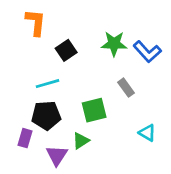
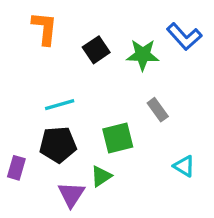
black square: (66, 50) -> (96, 50), moved
blue L-shape: (147, 52) -> (184, 37), moved
purple rectangle: (25, 138) -> (16, 168), moved

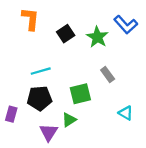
green star: (143, 55) -> (97, 37), turned 30

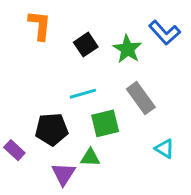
cyan line: (41, 71) -> (83, 94), moved
gray rectangle: (108, 74) -> (141, 98), size x1.5
purple rectangle: (11, 114) -> (14, 150), turned -63
green triangle: (69, 120) -> (90, 158), turned 35

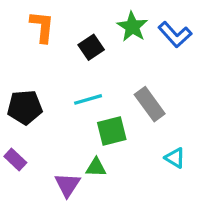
green star: (127, 49) -> (132, 27), moved
black pentagon: (52, 129) -> (25, 107), moved

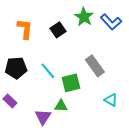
orange L-shape: (42, 27) -> (25, 29), moved
cyan line: (88, 99) -> (48, 71), moved, turned 66

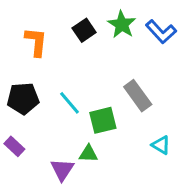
black square: (58, 30) -> (84, 30), moved

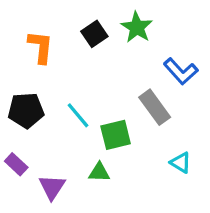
blue L-shape: (161, 32) -> (181, 71), moved
purple triangle: (62, 170) -> (52, 187), moved

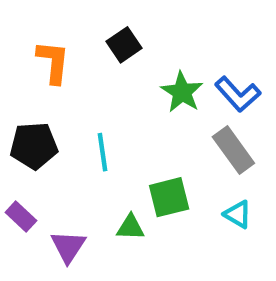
green star: (137, 27) -> (182, 92), moved
gray rectangle: (155, 107) -> (233, 150), moved
cyan line: (78, 115) -> (103, 152), turned 32
green square: (116, 135) -> (169, 197), moved

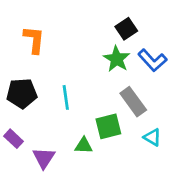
black square: (124, 45) -> (126, 29), moved
gray rectangle: (233, 150) -> (133, 102), moved

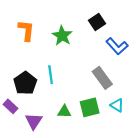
green star: (117, 59) -> (62, 36), moved
black pentagon: (22, 93) -> (25, 83), moved, turned -30
green square: (108, 126) -> (90, 107), moved

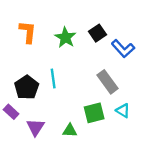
black square: (97, 22) -> (98, 33), moved
green triangle: (64, 112) -> (70, 131), moved

